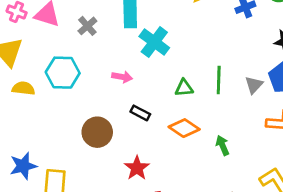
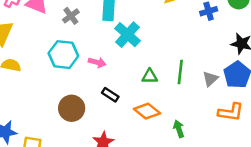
cyan hexagon: (63, 73) -> (63, 55), moved

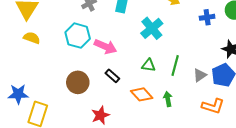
cyan cross: (127, 35) -> (152, 28), moved
pink arrow: (97, 62) -> (105, 47), size x1.5
green arrow: (179, 129) -> (168, 99), moved

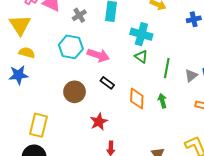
cyan cross: (152, 28) -> (141, 34), turned -30
green triangle: (148, 65) -> (141, 57), moved, turned 32
blue star: (18, 94) -> (18, 75), moved
orange diamond: (142, 94) -> (137, 98), turned 50

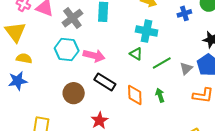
gray cross: (79, 15) -> (72, 18), size x1.5
cyan cross: (141, 34) -> (147, 31), moved
green line: (167, 68) -> (162, 63), turned 54
black rectangle: (107, 83) -> (105, 82), size x1.5

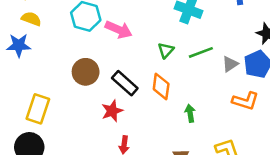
green triangle: (136, 54) -> (166, 50), moved, turned 32
black rectangle: (105, 82) -> (125, 83), moved
green arrow: (160, 95) -> (190, 113), moved

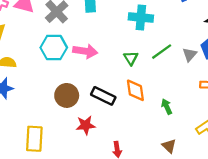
red star: (112, 111) -> (86, 125), moved, turned 30

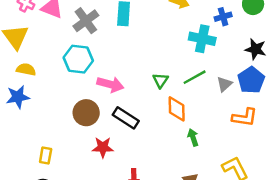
cyan cross: (141, 17) -> (202, 39), moved
pink arrow: (85, 51) -> (110, 84), moved
orange diamond: (135, 90) -> (177, 109), moved
yellow rectangle: (34, 139) -> (46, 155), size x0.6

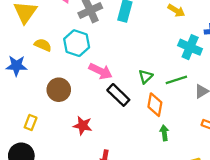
yellow semicircle: (26, 69) -> (43, 45), moved
brown circle: (86, 113) -> (59, 90), moved
black rectangle: (126, 118) -> (118, 95), moved

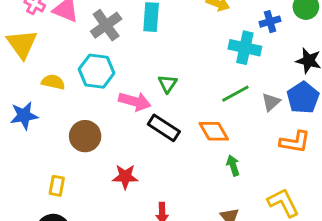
green triangle: (146, 77) -> (168, 84), moved
orange diamond: (155, 105) -> (214, 131), turned -30

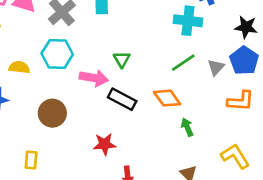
red star: (125, 177) -> (105, 144), moved

